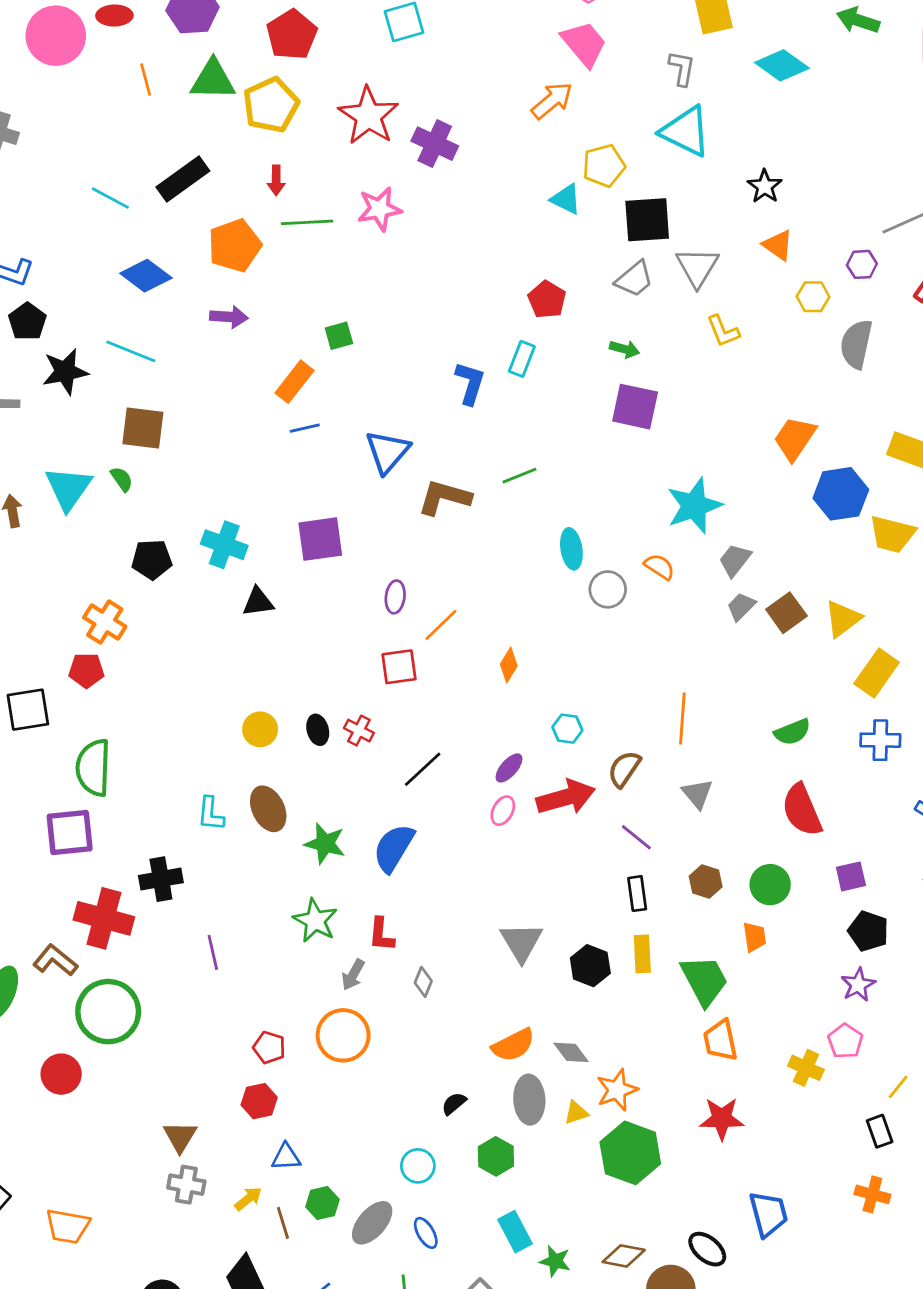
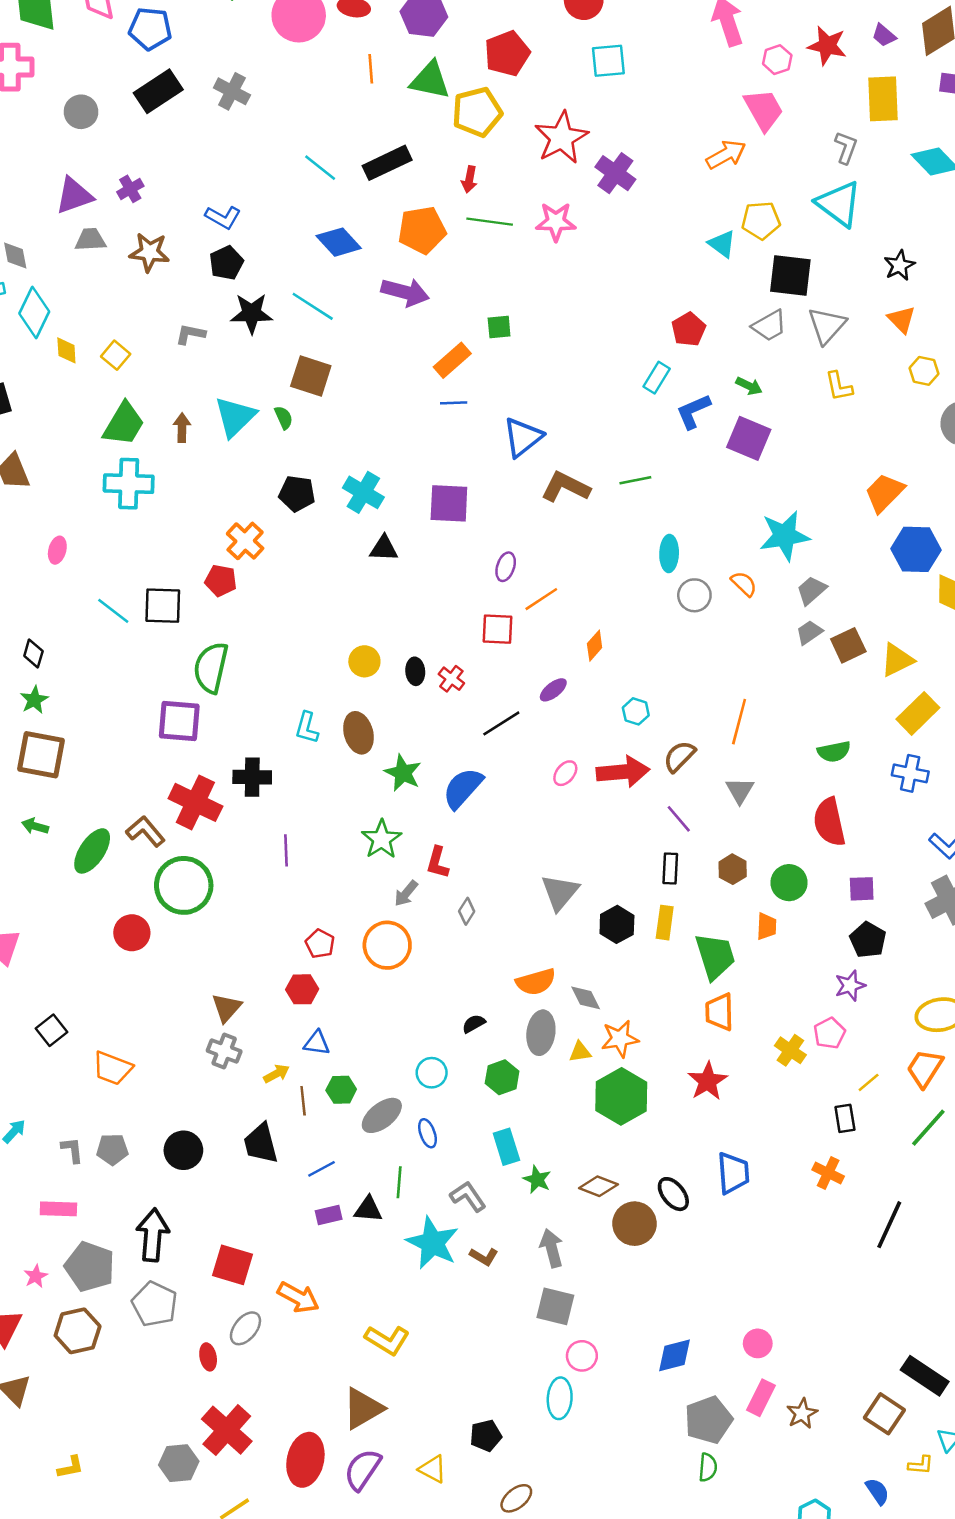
purple arrow: (229, 317) -> (405, 292), size x1.4
blue L-shape: (470, 383) -> (693, 411), moved, turned -141
purple ellipse: (509, 768) -> (553, 690), moved
red star: (722, 1119) -> (708, 1081), turned 30

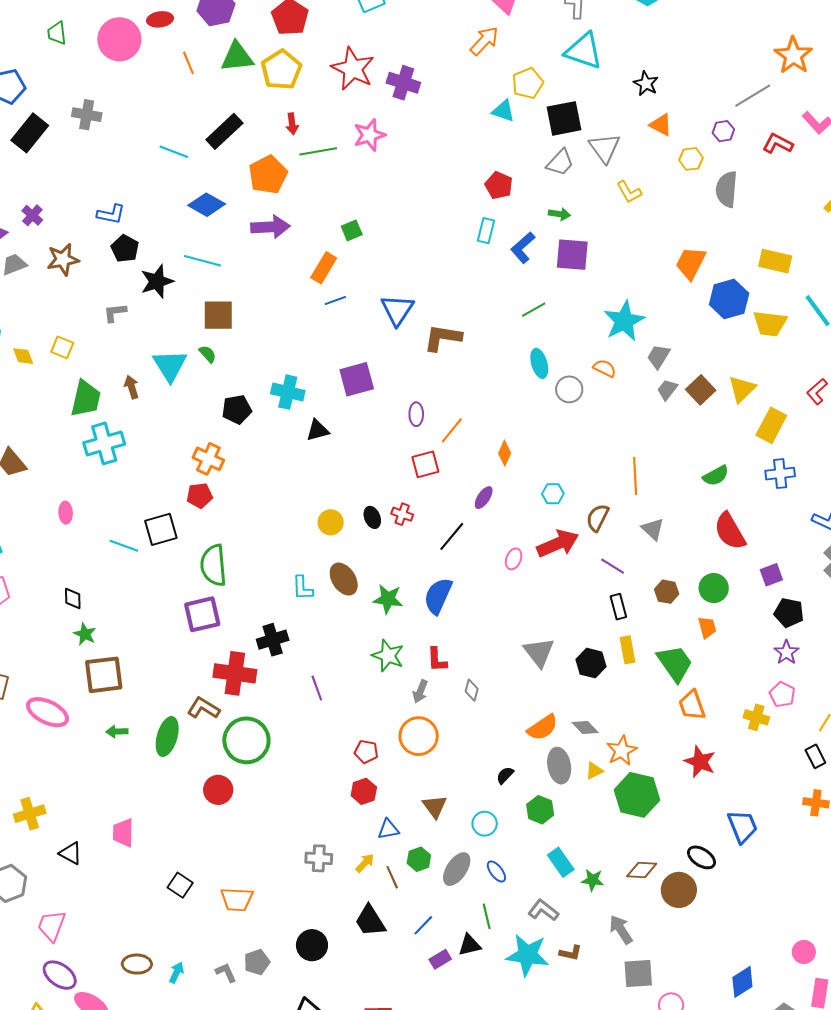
green line: (635, 480) -> (534, 310), moved
brown triangle: (227, 1008) -> (435, 807), moved

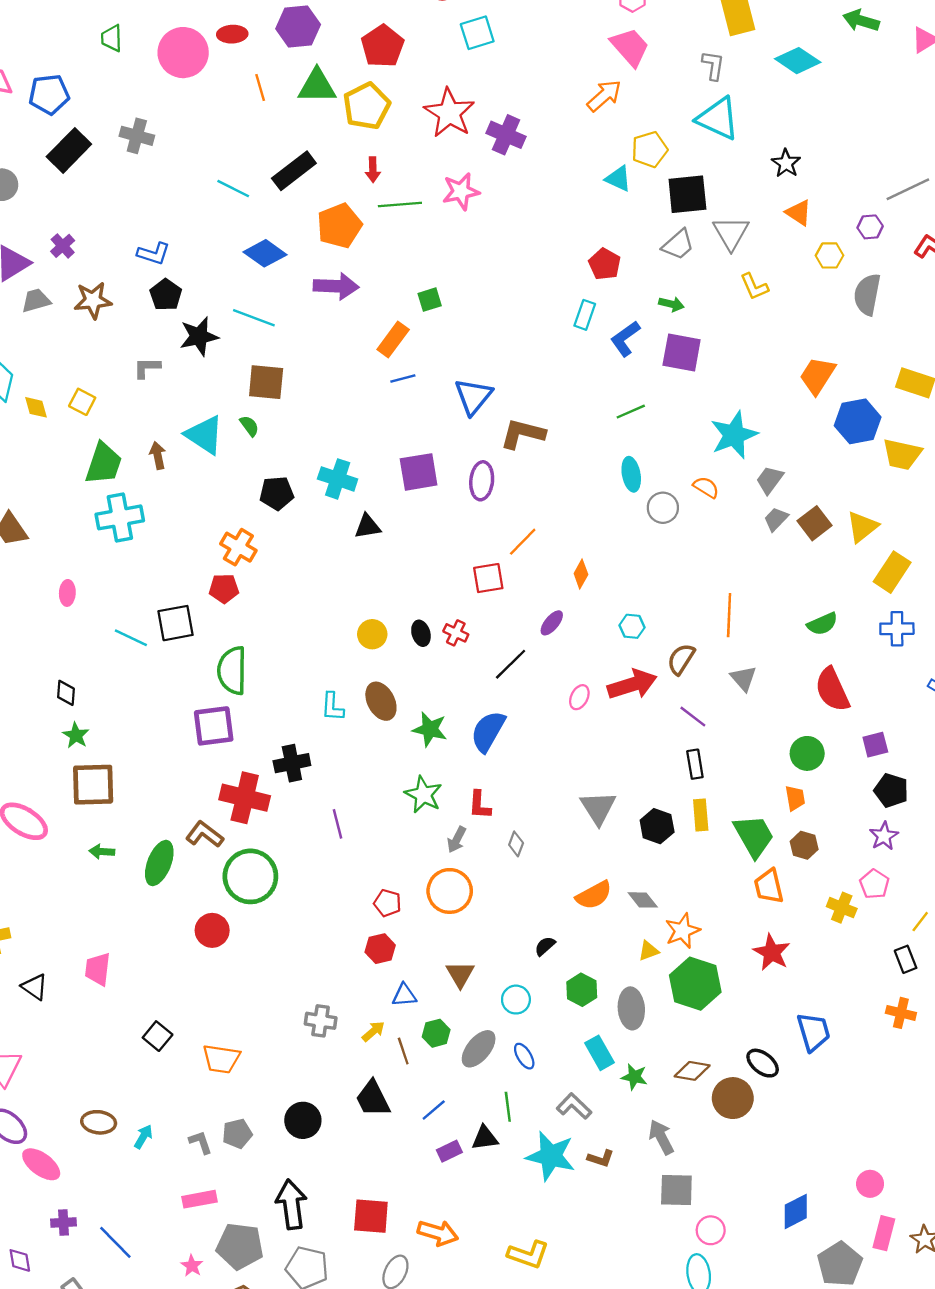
cyan triangle: (170, 365) -> (204, 435), turned -30
purple ellipse: (416, 414) -> (482, 481), moved, size x1.4
brown hexagon: (667, 592) -> (804, 845), moved
gray ellipse: (559, 766) -> (631, 1008), moved

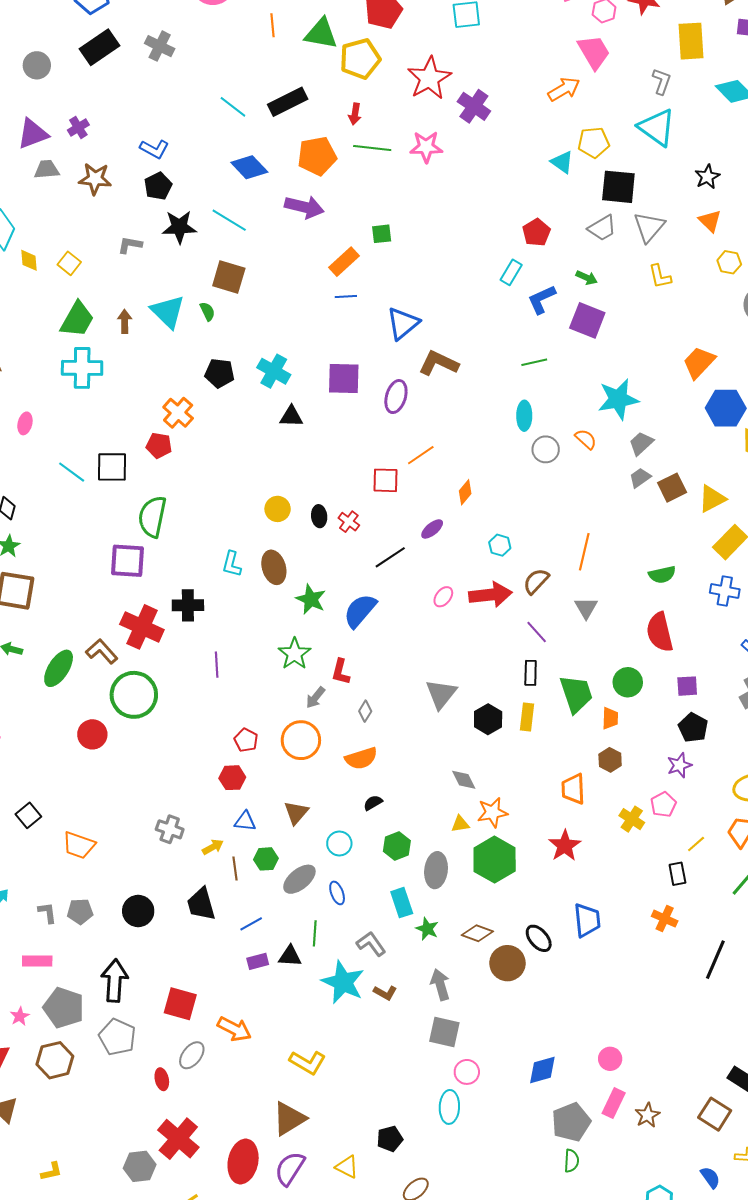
green trapezoid: (754, 836) -> (576, 694), moved
orange semicircle: (594, 895) -> (361, 758), moved

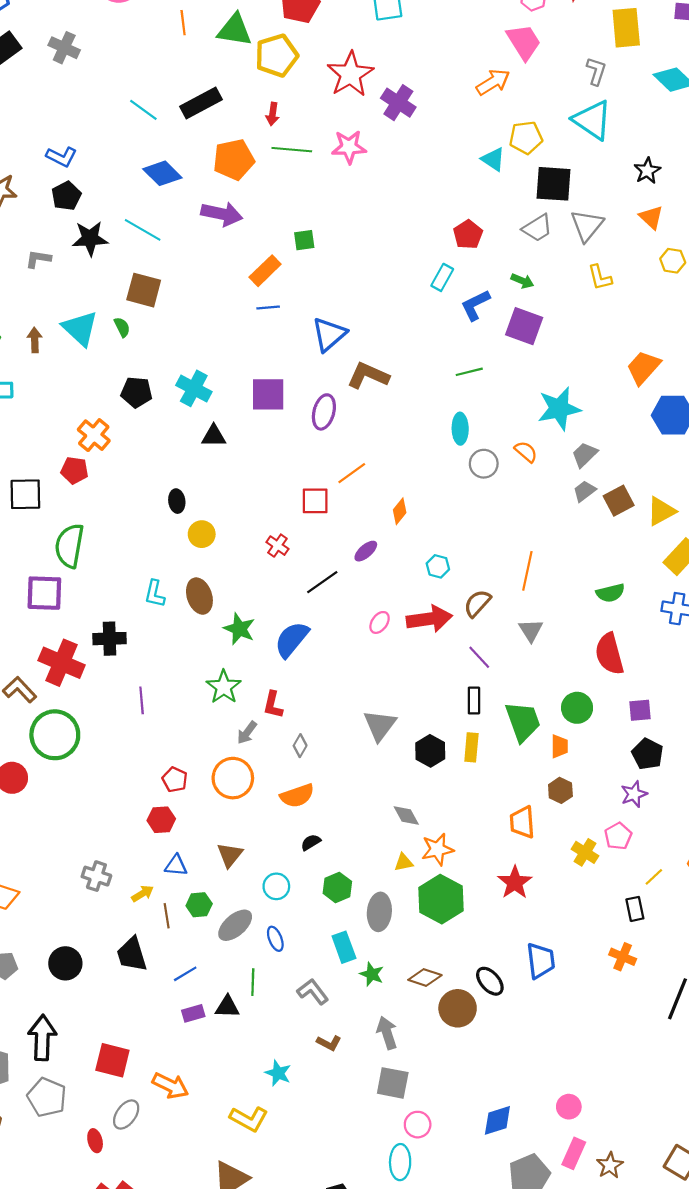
black ellipse: (319, 516) -> (177, 501), moved
cyan star: (343, 982) -> (278, 1073), moved, size x0.6

